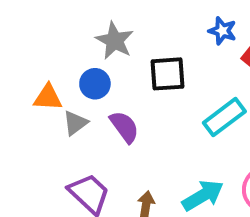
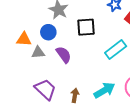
gray triangle: (75, 123) -> (38, 53), turned 32

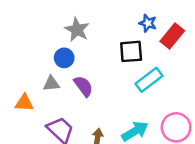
black square: (86, 27) -> (131, 51), moved
orange triangle: (24, 39) -> (24, 103), moved

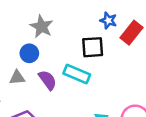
cyan rectangle: (149, 80) -> (77, 74), moved, turned 60

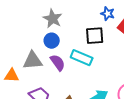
blue circle: (29, 53) -> (52, 41), moved
gray triangle: (17, 78) -> (33, 61), size x1.5

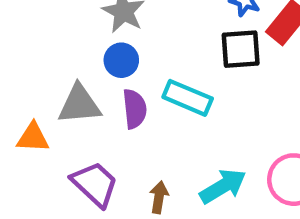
black square: (95, 36) -> (241, 49), moved
purple semicircle: (58, 63) -> (135, 109), turned 30

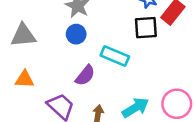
gray triangle: (79, 104) -> (23, 35), moved
purple semicircle: (135, 109) -> (85, 75), moved, turned 45

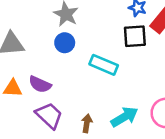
purple semicircle: (85, 75) -> (40, 84), moved, turned 75

